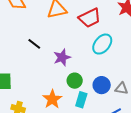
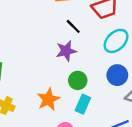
black line: (34, 44) -> (73, 26), moved
blue circle: (102, 85) -> (117, 75), moved

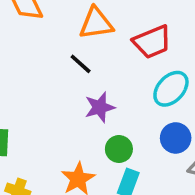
black line: (73, 26) -> (81, 64), moved

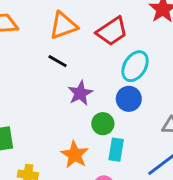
blue circle: (176, 138) -> (129, 99), moved

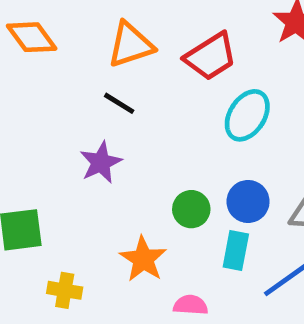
purple star: (80, 93) -> (101, 162), moved
blue circle: (129, 99) -> (248, 201), moved
cyan rectangle: (116, 150) -> (236, 251), moved

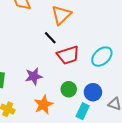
orange triangle: (131, 45) -> (61, 15), turned -40
red trapezoid: (211, 56) -> (68, 55), moved
purple star: (101, 162) -> (34, 76), moved

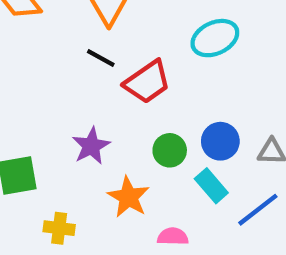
cyan ellipse: (102, 57) -> (215, 38), moved, turned 35
cyan rectangle: (83, 111) -> (211, 186), turned -49

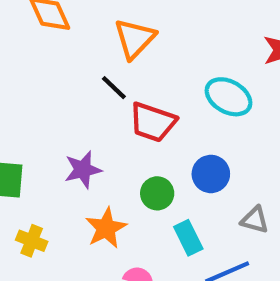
cyan ellipse: (215, 38) -> (228, 97), turned 39
red trapezoid: (147, 82) -> (153, 122), turned 39
blue circle: (220, 141) -> (211, 174), moved

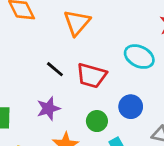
black line: (114, 88) -> (55, 69), moved

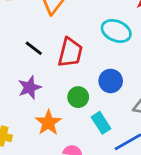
red trapezoid: (91, 76) -> (70, 52), turned -88

